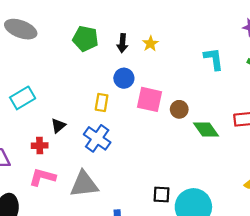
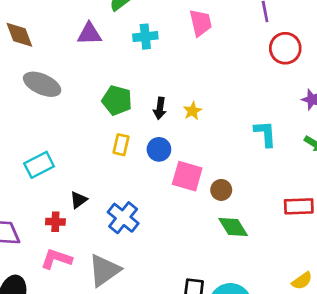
yellow rectangle: (102, 102) -> (121, 145), moved
green diamond: (206, 129) -> (233, 227), moved
gray triangle: (84, 184) -> (104, 270), turned -32

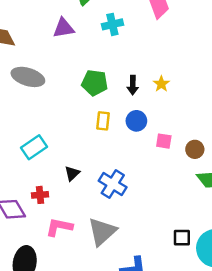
pink square: (187, 176) -> (164, 141), size x0.6
red cross: (55, 222) -> (40, 195), moved

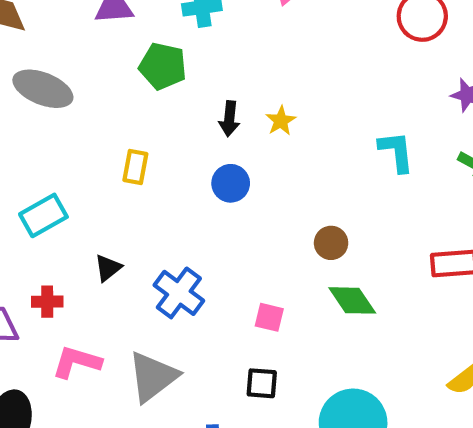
green pentagon: (95, 83) -> (163, 66), moved
yellow rectangle: (103, 121) -> (135, 167), moved
pink square: (164, 141) -> (269, 317), moved
black square: (182, 238) -> (262, 383), moved

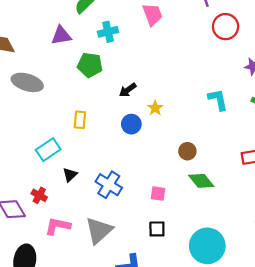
black arrow: (229, 119) -> (128, 90), turned 54
yellow star: (281, 121) -> (155, 108), moved
cyan rectangle: (43, 215) -> (48, 150), moved
red cross: (47, 302) -> (39, 195), turned 35

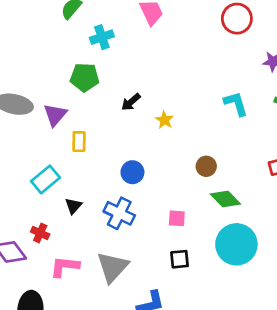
purple triangle: (61, 35) -> (55, 115), moved, turned -35
blue circle: (131, 124) -> (132, 172), moved
cyan circle: (207, 246) -> (236, 244), moved

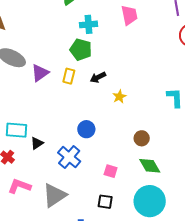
green pentagon: (85, 77) -> (81, 50), moved
yellow rectangle: (79, 142) -> (69, 76), moved
cyan rectangle: (46, 179) -> (16, 130), moved, turned 30

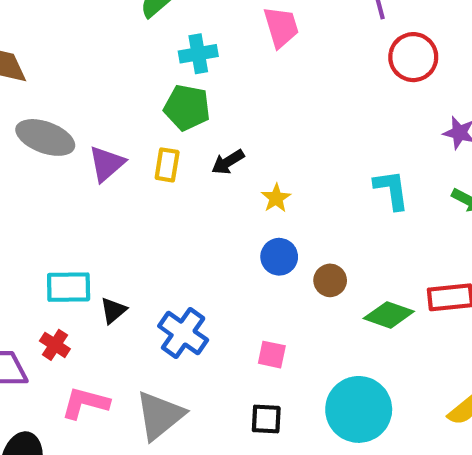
blue circle: (86, 129) -> (279, 257), moved
green diamond: (150, 166) -> (389, 315), moved, turned -35

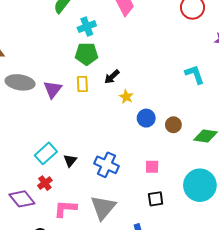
yellow star: (276, 198) -> (126, 97), moved
cyan rectangle: (69, 287) -> (46, 153), turned -30
red cross: (55, 345) -> (45, 183), turned 32

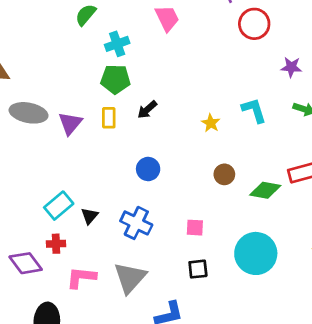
yellow star: (126, 97) -> (211, 123), moved
blue circle: (146, 118) -> (148, 169), moved
red cross: (45, 183) -> (56, 244), turned 32

